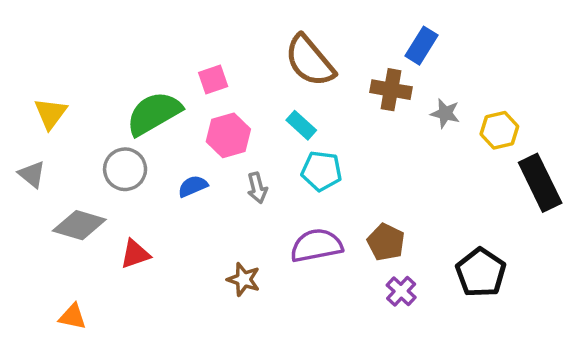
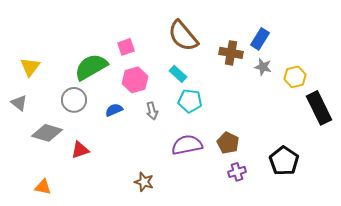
blue rectangle: (421, 46) -> (260, 39), moved
brown star: (244, 279) -> (144, 182), moved
purple cross: (401, 291) -> (237, 172), turned 30

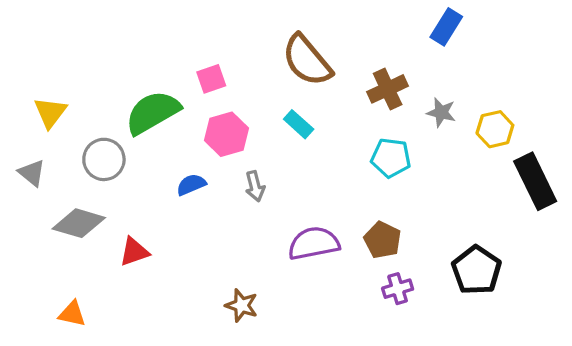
blue rectangle: (260, 39) -> (446, 27), moved
brown cross: (231, 53) -> (388, 89), turned -35
gray circle: (74, 100) -> (104, 159), moved
cyan pentagon: (190, 101) -> (391, 158), moved

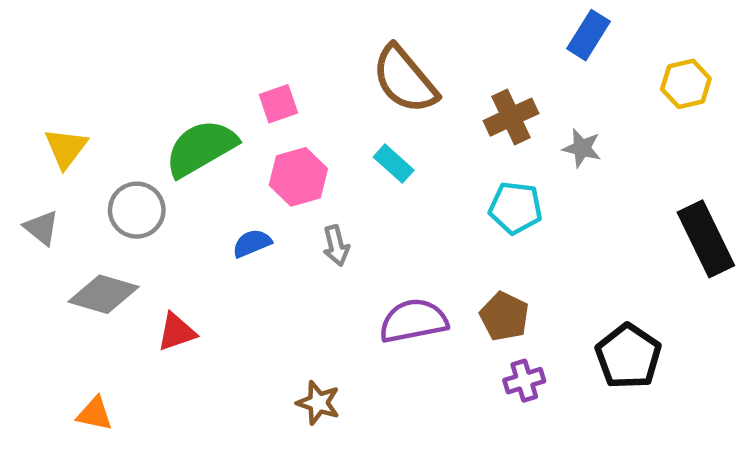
yellow hexagon: (495, 129) -> (686, 84), moved

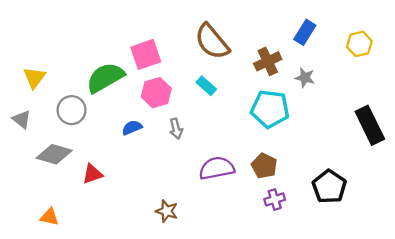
blue rectangle: (589, 35) -> (305, 32), moved
pink square: (278, 104) -> (146, 54), size x1.5
cyan pentagon: (515, 208) -> (270, 109), size x1.4

